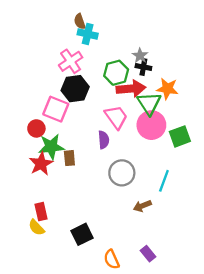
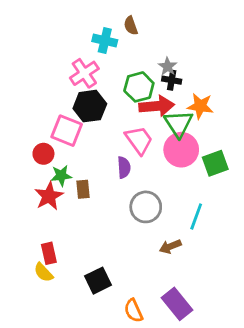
brown semicircle: (80, 21) -> (131, 26), moved
green star: (51, 147) -> (61, 176), size x0.7
purple rectangle: (148, 254) -> (177, 304), size x1.6

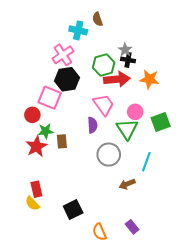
green triangle: (178, 124) -> (127, 129), moved
pink circle: (181, 150) -> (135, 112), size x0.6
purple rectangle: (177, 304) -> (132, 227), size x0.6

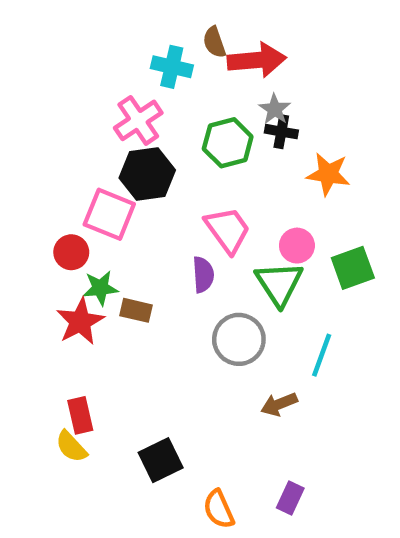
red arrow: (117, 79) -> (257, 60), moved
brown rectangle: (62, 141) -> (136, 310), turned -72
purple rectangle: (132, 227) -> (290, 498), turned 64

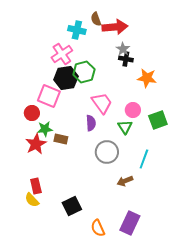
green hexagon: (228, 143) -> (84, 72), moved
green triangle: (279, 284) -> (125, 127), size x0.7
purple rectangle: (290, 498) -> (130, 223), size x1.6

